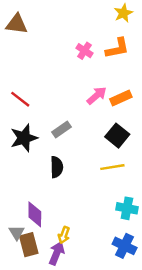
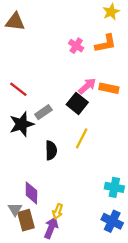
orange rectangle: (121, 98) -> (109, 88), turned 36
gray rectangle: (61, 129) -> (43, 112), moved
black square: (117, 136) -> (77, 103), moved
yellow line: (112, 167) -> (82, 138), moved, turned -54

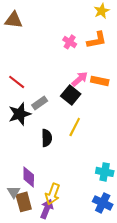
yellow arrow: (58, 211) -> (53, 194), size x1.5

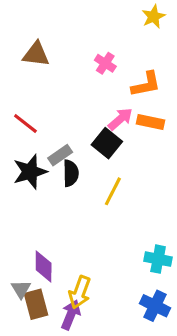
brown triangle: (14, 20) -> (36, 54), moved
orange L-shape: (97, 40) -> (146, 84), moved
black semicircle: (47, 138) -> (71, 173), moved

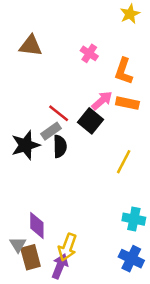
orange L-shape: (146, 84) -> (124, 71), turned 120
red line: (25, 124) -> (59, 113), moved
yellow line: (113, 191) -> (124, 162), moved

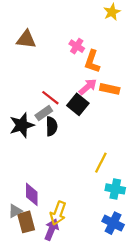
orange L-shape: (124, 71) -> (92, 61), moved
yellow line: (124, 162) -> (101, 163), moved
gray triangle: (18, 245) -> (15, 211), turned 32

